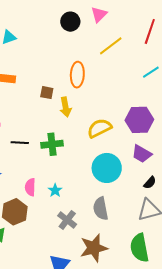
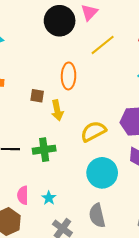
black circle: (70, 22) -> (60, 21), size x1.5

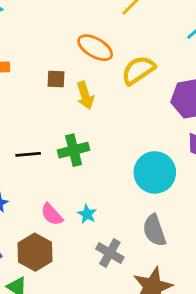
orange ellipse: (69, 76) -> (95, 48), turned -55
yellow semicircle: (93, 131) -> (138, 70), moved
pink semicircle: (23, 195) -> (52, 214), turned -36

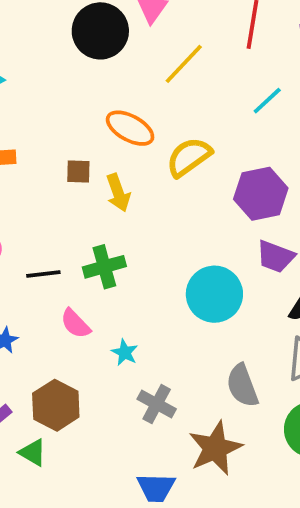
pink semicircle: (52, 214) -> (75, 324), moved
gray semicircle: (154, 230) -> (242, 386), moved

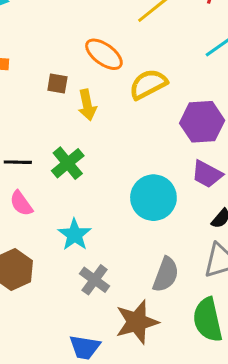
green cross: (104, 267) -> (68, 163), turned -32
pink semicircle: (75, 324) -> (21, 203), moved
cyan star: (125, 352) -> (75, 235), size x1.5
gray semicircle: (242, 386) -> (166, 275), turned -147

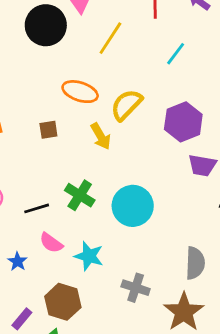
yellow arrow: (87, 105) -> (101, 136), moved
cyan circle: (153, 198) -> (133, 206), moved
cyan star: (75, 235) -> (89, 256), moved

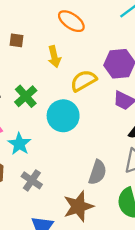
orange ellipse: (80, 92) -> (71, 21), moved
yellow semicircle: (126, 105) -> (83, 81), moved
gray cross: (136, 288) -> (32, 180), moved

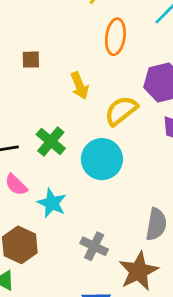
orange ellipse: (71, 21) -> (115, 37), moved, turned 72
brown square: (17, 40) -> (31, 60), moved
gray cross: (32, 180) -> (94, 246), moved

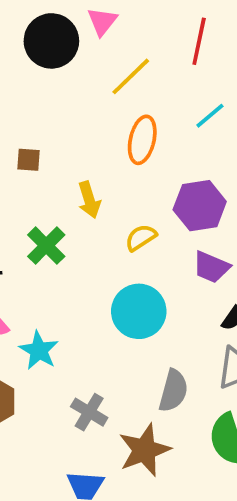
yellow semicircle: (121, 111) -> (141, 238), size x0.7
green cross: (51, 141) -> (46, 246), moved
cyan circle: (102, 159) -> (139, 311), moved

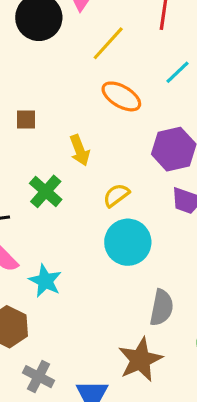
orange ellipse: (142, 140) -> (121, 96), turned -69
yellow semicircle: (141, 238) -> (116, 195), moved
gray cross: (89, 412) -> (39, 377), moved

